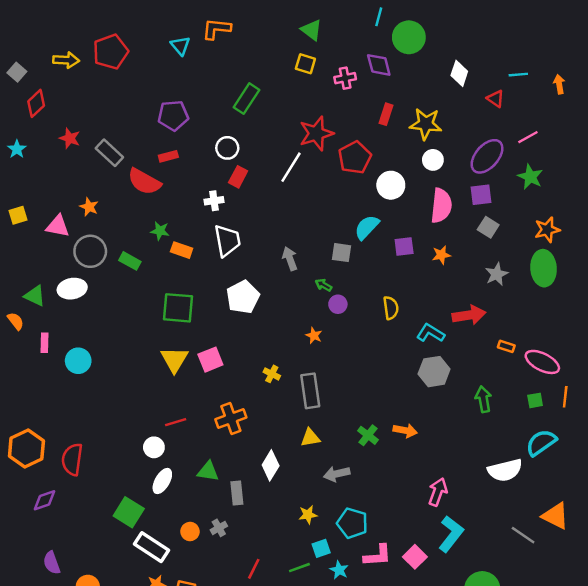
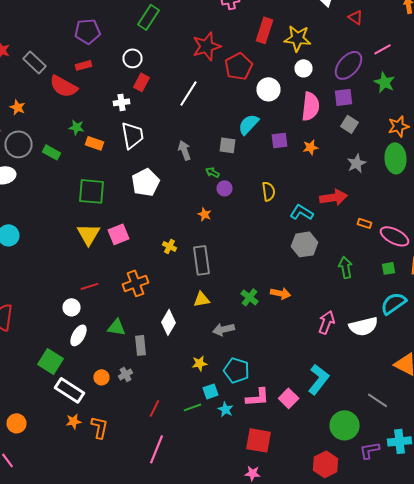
red rectangle: (386, 114) -> (264, 30), size x1.4
white line: (291, 167) -> (188, 93), moved
pink arrow: (438, 492) -> (326, 322), moved
gray line: (523, 535) -> (378, 400), moved

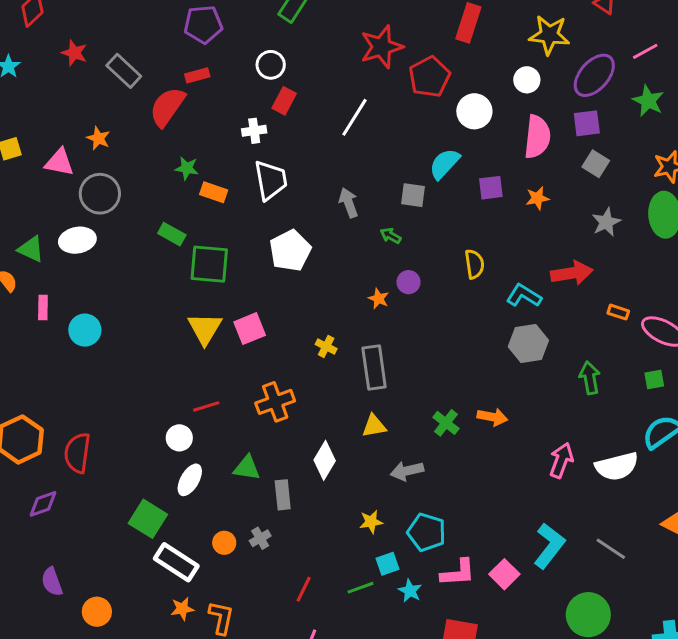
yellow star: (298, 38) -> (549, 35), moved
red semicircle: (64, 86) -> (167, 107), turned 96
green rectangle: (52, 152) -> (172, 234), moved
purple circle: (224, 188) -> (409, 282), moved
gray line: (378, 400) -> (611, 549), moved

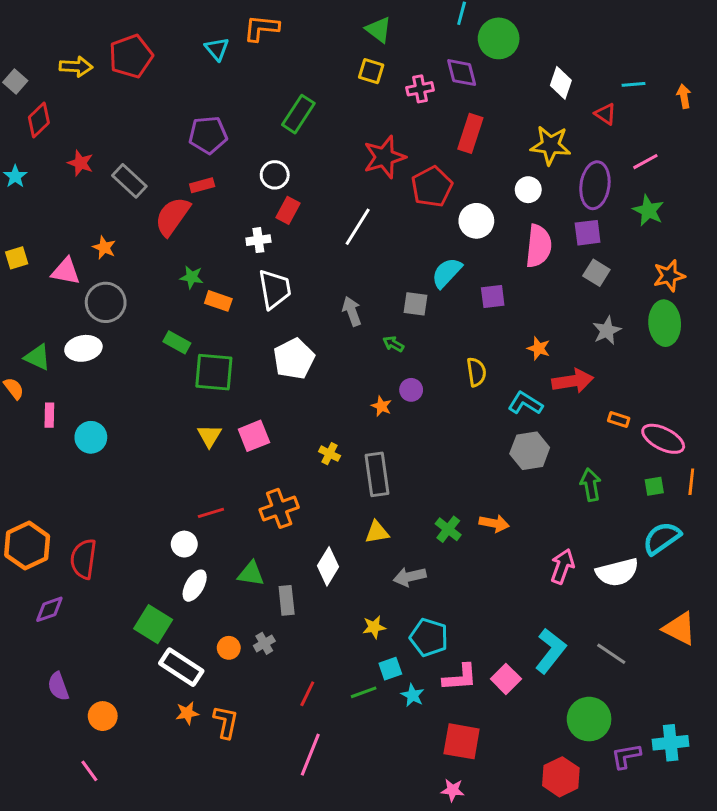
purple ellipse: (594, 75) -> (595, 185), turned -33
orange star: (537, 198) -> (539, 348), moved, turned 30
yellow triangle: (205, 329) -> (209, 436), size x0.7

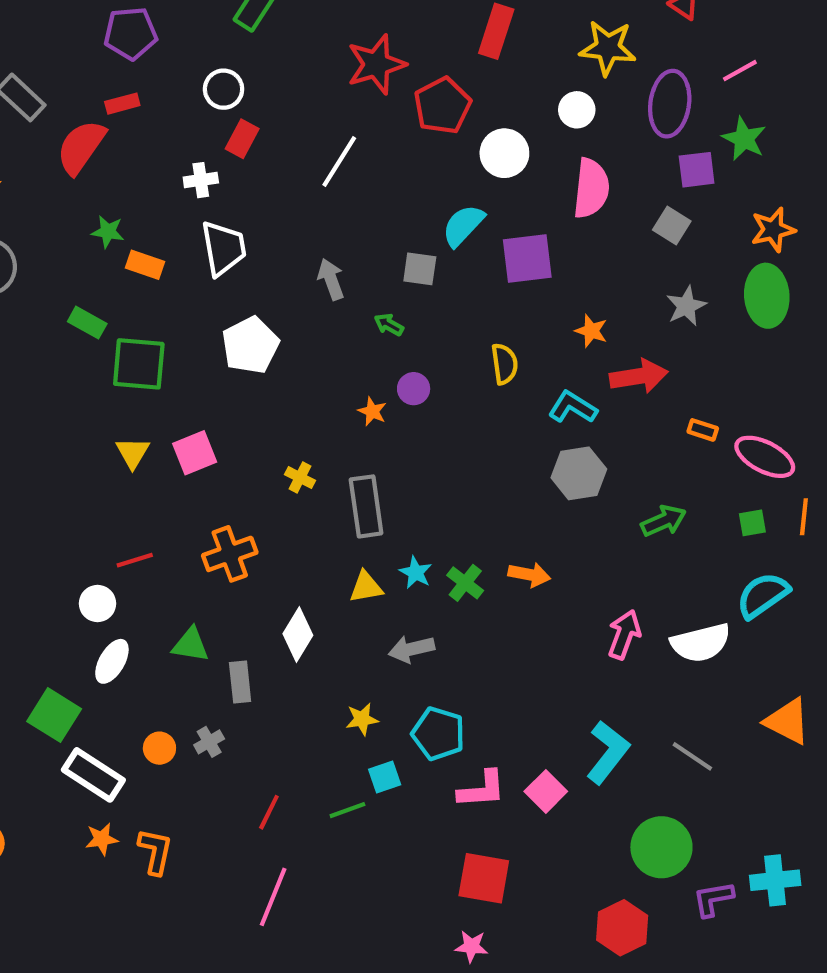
purple square: (588, 233) -> (697, 170), moved
purple square: (493, 296) -> (527, 259), size x1.5
green arrow: (591, 485) -> (664, 521), turned 76
cyan star: (413, 695) -> (416, 573), moved

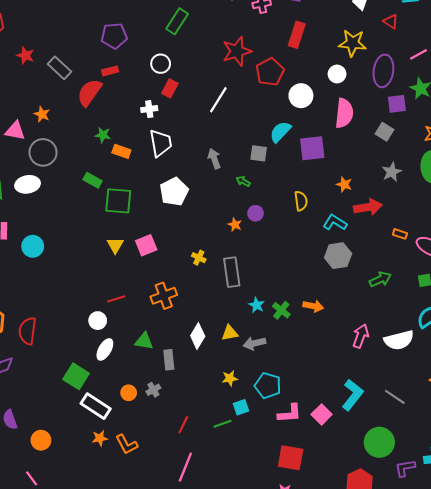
yellow triangle: (366, 587) -> (230, 333), moved
orange L-shape: (155, 851) -> (127, 444), turned 140

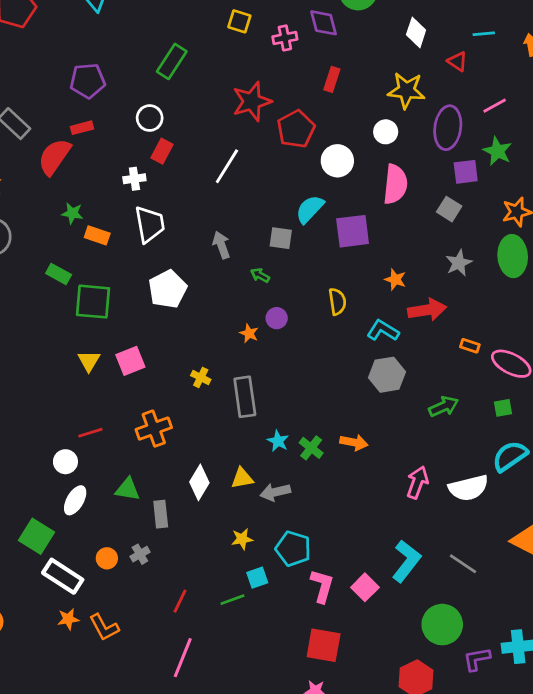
red rectangle: (297, 35) -> (332, 79), size x0.7
pink L-shape: (290, 413) -> (322, 586), turned -70

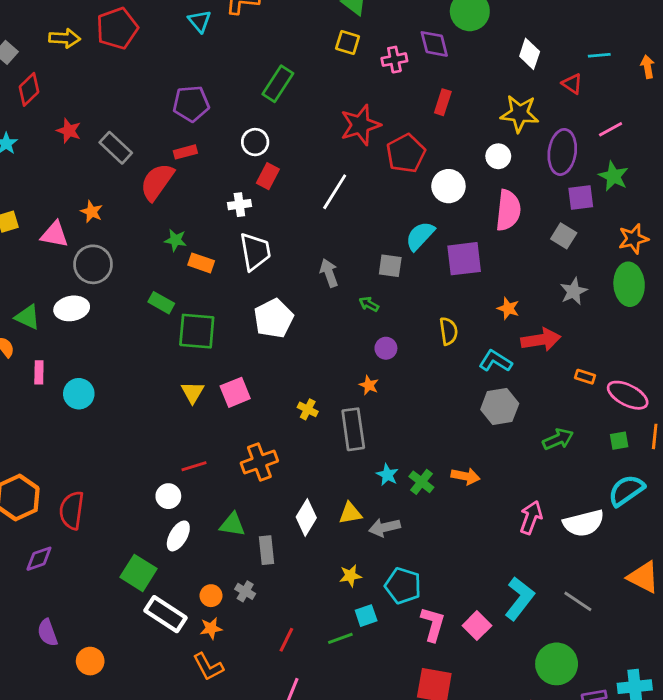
orange star: (249, 333) -> (369, 385), moved
gray cross: (140, 554) -> (245, 591), turned -30
orange star: (68, 619) -> (211, 628), moved

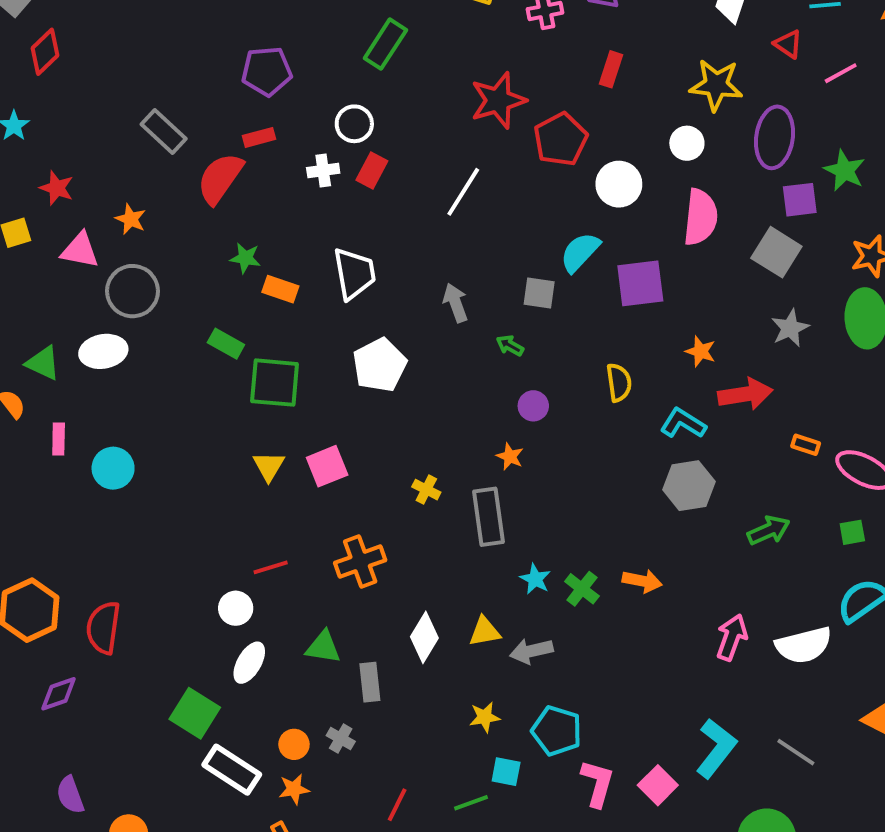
pink line: (611, 129) -> (841, 73), moved
red star: (69, 131) -> (57, 188), moved
white cross: (239, 205) -> (323, 170), moved
gray square: (564, 236) -> (776, 252), size x1.4
cyan square: (366, 616) -> (506, 772), turned 30

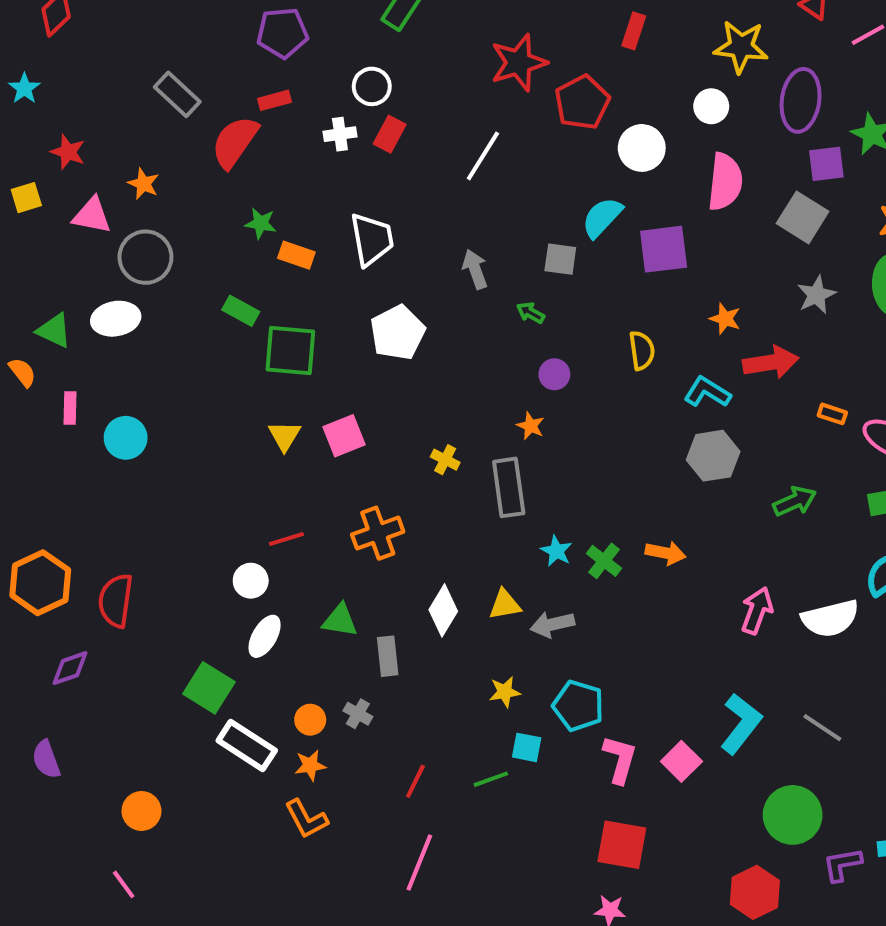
purple semicircle: (70, 795) -> (46, 759), moved

